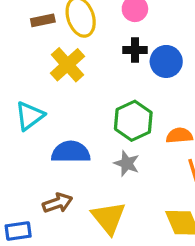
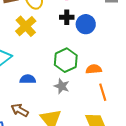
blue semicircle: (71, 152) -> (28, 79), size x0.7
brown arrow: (58, 203) -> (20, 110), turned -132

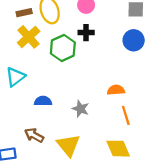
blue circle: (86, 24) -> (134, 40), moved
yellow cross: (26, 26) -> (29, 37), moved
green hexagon: (66, 60) -> (63, 48), moved

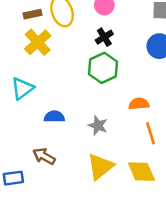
black cross: (86, 33) -> (104, 37), turned -32
green hexagon: (63, 48) -> (103, 68), moved
yellow triangle: (68, 145) -> (100, 167), moved, turned 30

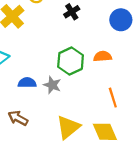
green hexagon: (103, 68) -> (71, 61), moved
orange semicircle: (139, 104) -> (103, 56), moved
gray star: (98, 126) -> (52, 85), moved

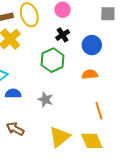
blue circle: (121, 20) -> (92, 45), moved
green hexagon: (71, 61) -> (52, 60), moved
blue semicircle: (27, 83) -> (13, 93), moved

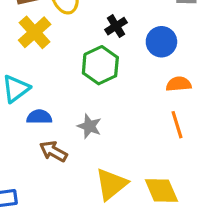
orange semicircle: (90, 74) -> (179, 84), moved
orange line: (99, 111) -> (177, 125), moved
brown arrow: (15, 129) -> (53, 151), moved

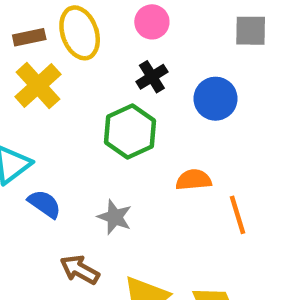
orange semicircle: (179, 84) -> (194, 180), moved
blue semicircle: (39, 117) -> (45, 204), turned 35
brown arrow: (53, 151) -> (80, 270), moved

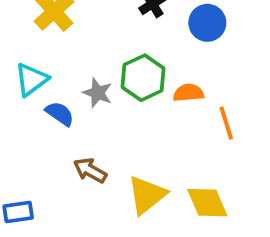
green hexagon: (130, 132) -> (143, 78), moved
gray star: (115, 217) -> (98, 93), moved

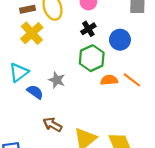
green hexagon: (143, 78) -> (92, 58), moved
orange line: (226, 123) -> (132, 80), moved, turned -36

